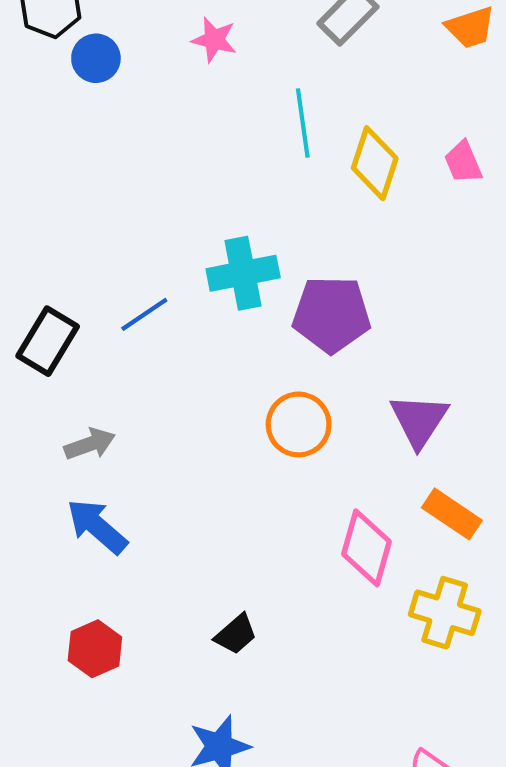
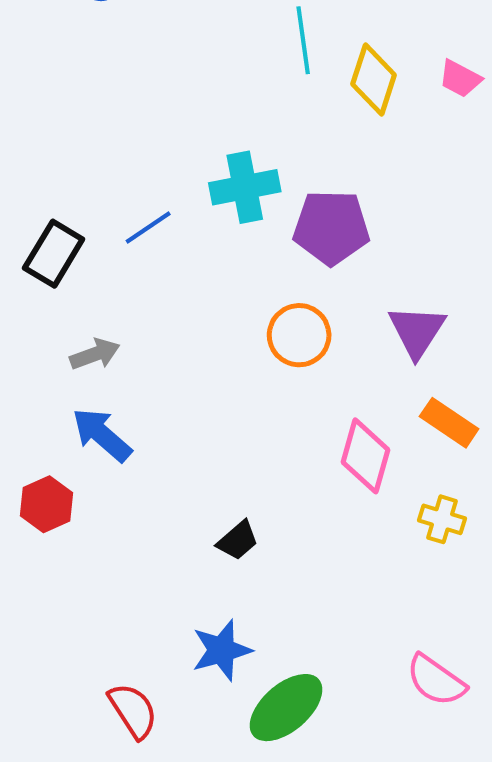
pink trapezoid: (463, 162) -> (460, 79), turned -39
yellow cross: (445, 613) -> (442, 519), size x0.7
red hexagon: (95, 649) -> (46, 504), moved

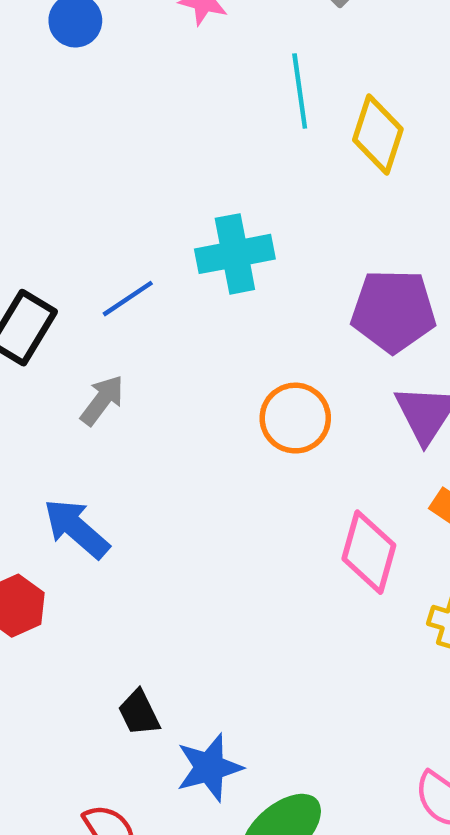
purple pentagon: (331, 227) -> (393, 311), moved
gray arrow: (95, 354) -> (102, 400), moved, turned -33
black trapezoid: (238, 540) -> (139, 713), moved, turned 105

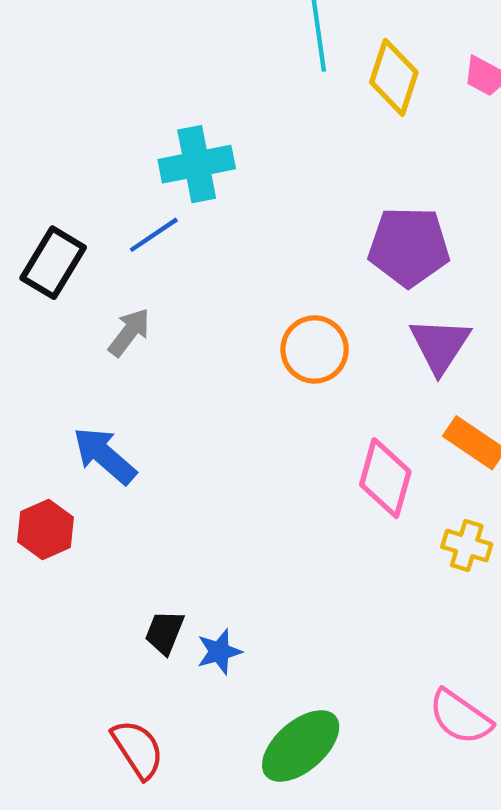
cyan cross: (235, 254) -> (197, 164), moved
black trapezoid: (139, 713) -> (165, 632), turned 48
blue star: (209, 767) -> (219, 652), moved, size x0.7

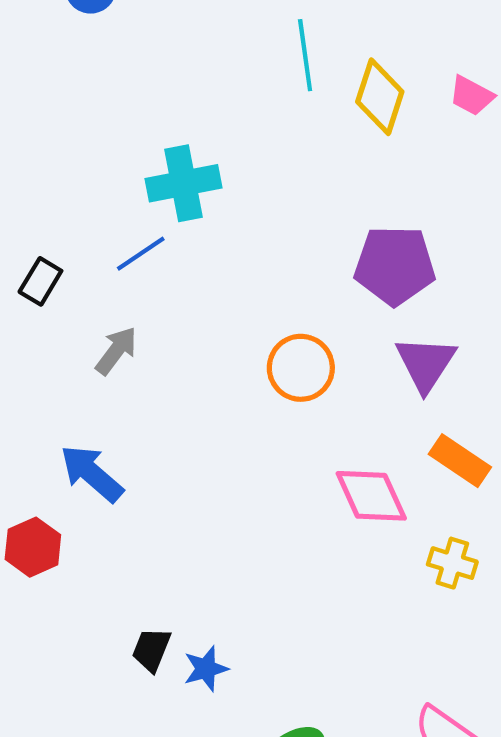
black rectangle: (53, 263) -> (40, 281), size x0.7
pink diamond: (385, 478) -> (371, 496), turned -40

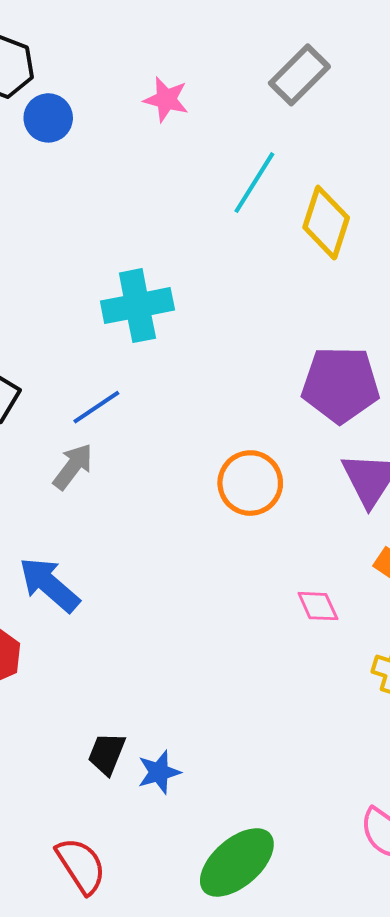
cyan line: (305, 55) -> (254, 183), turned 40
blue line: (141, 254) -> (96, 407), moved
pink diamond: (371, 496) -> (318, 606), size x0.6

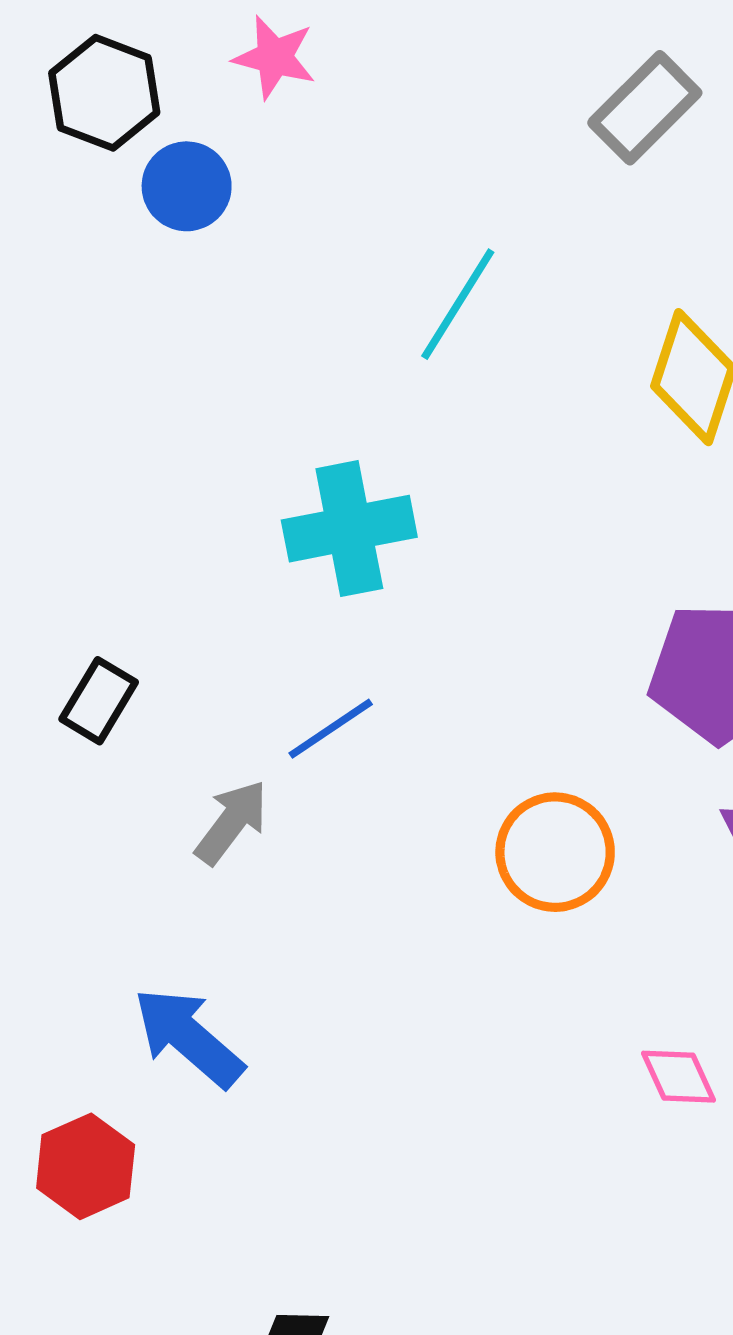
pink star: (166, 99) -> (275, 57), moved
cyan line: (254, 183) -> (458, 304), moved
blue line: (96, 407) -> (331, 729), moved

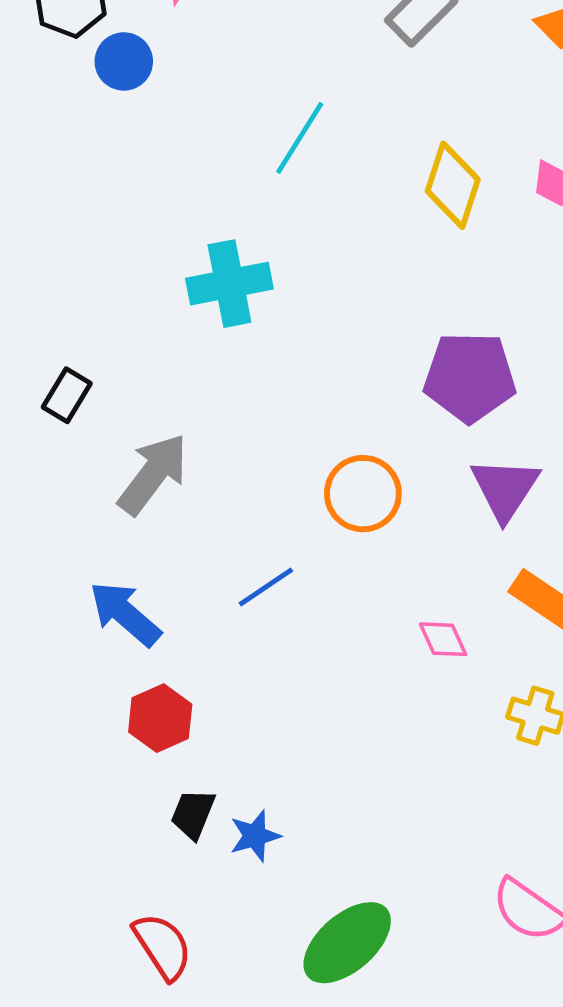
blue line: (331, 729) -> (266, 587), moved
gray arrow: (232, 822) -> (153, 474), size x1.5
red hexagon: (86, 1166) -> (160, 718), moved

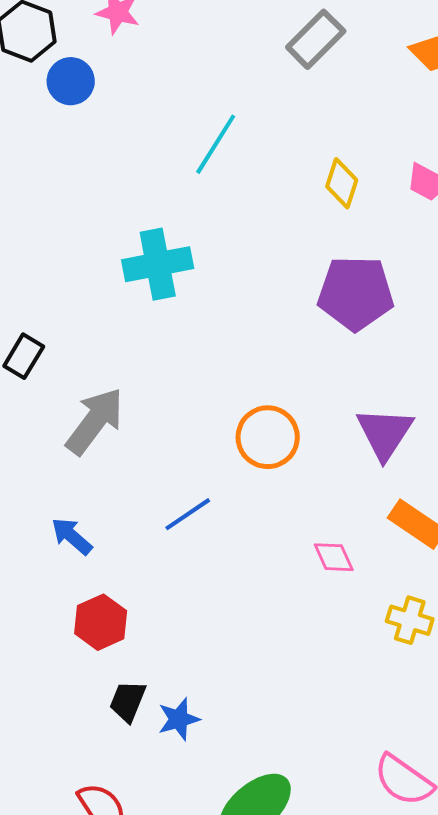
yellow diamond: (453, 185) -> (342, 183), size x0.7
purple pentagon: (470, 377) -> (356, 293), moved
blue arrow: (125, 614) -> (72, 536), size x0.7

